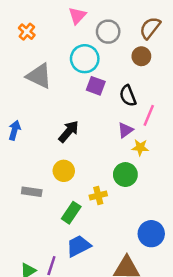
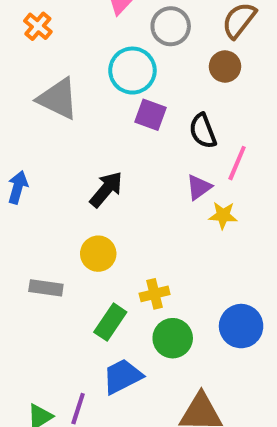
green circle: (125, 175) -> (173, 338), moved
blue circle: (151, 234) -> (241, 326), moved

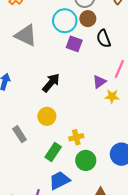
brown circle: (225, 66) -> (88, 19), moved
black semicircle: (203, 131) -> (104, 39), moved
gray rectangle: (46, 288) -> (20, 134), turned 49

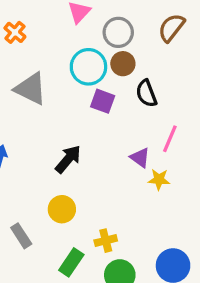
purple triangle: (99, 82) -> (140, 158), turned -48

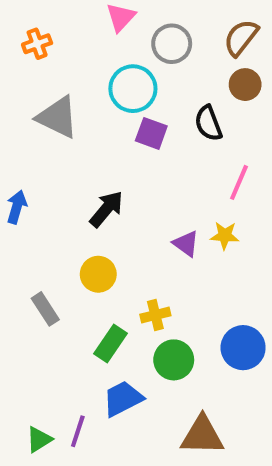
orange cross: (15, 32) -> (37, 44), turned 30
brown circle: (123, 64) -> (245, 85), moved
purple triangle: (140, 158) -> (186, 244), moved

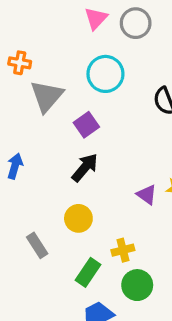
orange cross: (37, 44) -> (20, 63), moved, turned 30
gray circle: (172, 44) -> (136, 23), moved
gray triangle: (57, 117) -> (47, 96), turned 45
purple square: (151, 133) -> (86, 125), moved, turned 35

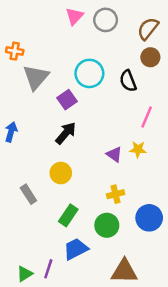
cyan circle: (105, 74) -> (89, 73), moved
yellow cross: (123, 250) -> (116, 194), moved

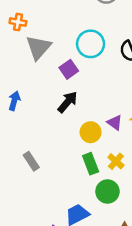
yellow circle: (61, 173) -> (91, 132), moved
yellow cross: (116, 194) -> (116, 161), turned -35
green rectangle: (68, 215) -> (91, 164), moved, turned -55

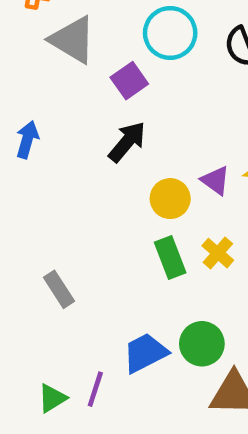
gray triangle: (38, 47) -> (73, 40), turned -40
gray rectangle: (31, 161) -> (59, 289), moved
green circle: (107, 192) -> (202, 344), moved

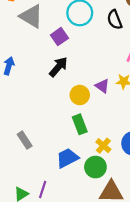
yellow cross: (218, 253) -> (103, 146), moved
blue trapezoid: (145, 353) -> (67, 158), moved

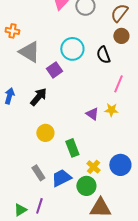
black arrow: (58, 67) -> (38, 97), moved
yellow circle: (80, 95) -> (45, 133), moved
gray rectangle: (25, 140) -> (38, 173), moved

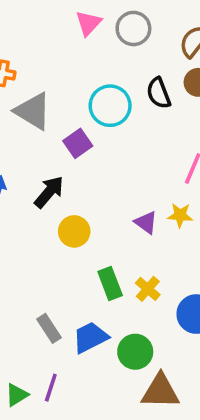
black semicircle: (103, 55) -> (159, 93), moved
yellow circle: (45, 133) -> (74, 231), moved
yellow cross: (93, 167) -> (148, 289), moved

